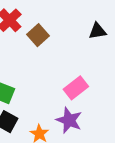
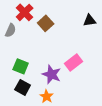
purple star: (69, 120) -> (52, 74), moved

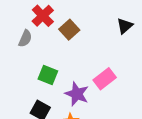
black triangle: (90, 20) -> (125, 26), turned -32
green square: (21, 66) -> (48, 75), moved

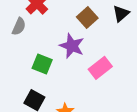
brown square: (69, 30) -> (87, 17), moved
purple star: (77, 94) -> (72, 46), moved

